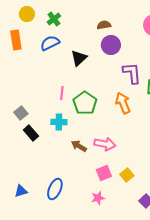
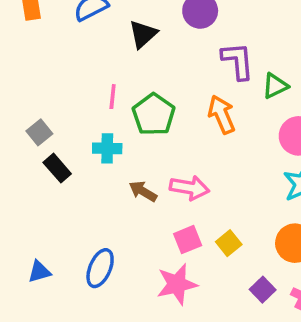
pink star: (98, 198) -> (177, 284), size x1.6

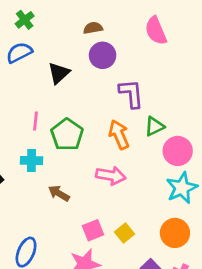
green triangle: (275, 86) -> (154, 126), moved
pink arrow: (189, 188) -> (111, 176), moved

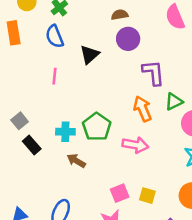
blue semicircle: (19, 53) -> (55, 36), turned -85
pink line: (36, 121) -> (55, 76), moved
green pentagon: (67, 135) -> (97, 127), moved
brown arrow: (59, 193) -> (76, 161), moved
yellow square: (124, 233) -> (147, 196), turned -35

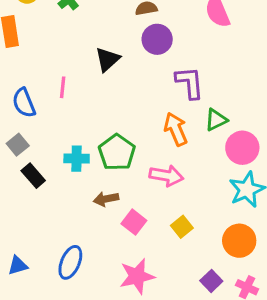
blue semicircle: (55, 36) -> (24, 103), moved
brown arrow: (76, 161) -> (106, 199), moved, turned -42
pink square: (120, 193) -> (134, 222), moved, turned -30
yellow square: (147, 196) -> (182, 227), moved, turned 35

